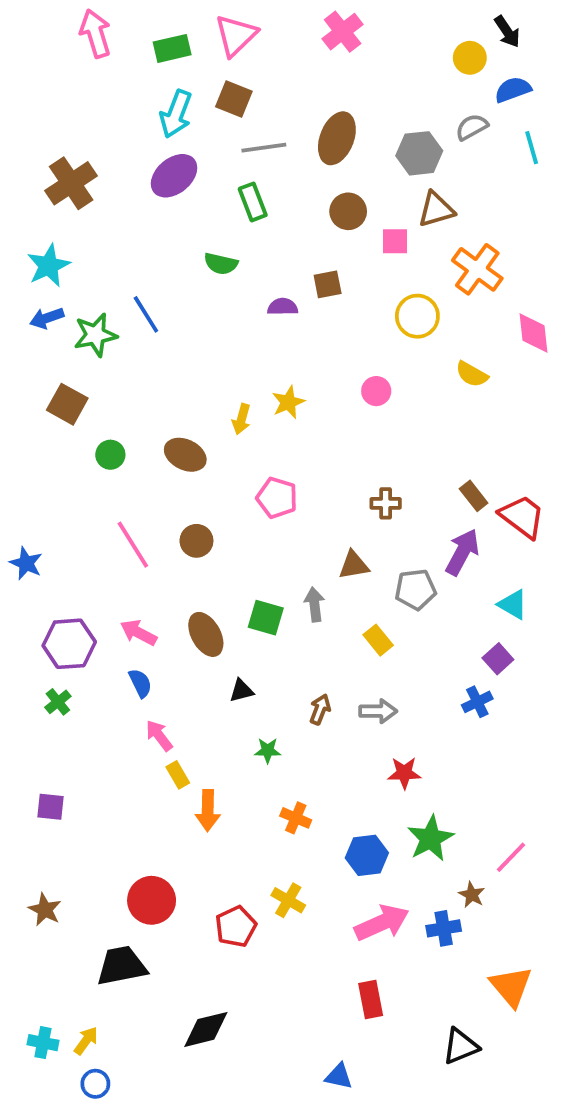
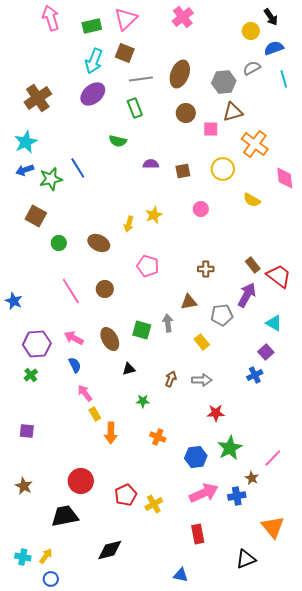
brown square: (328, 284) -> (183, 171), moved
yellow cross: (288, 900) -> (154, 504), moved, turned 30

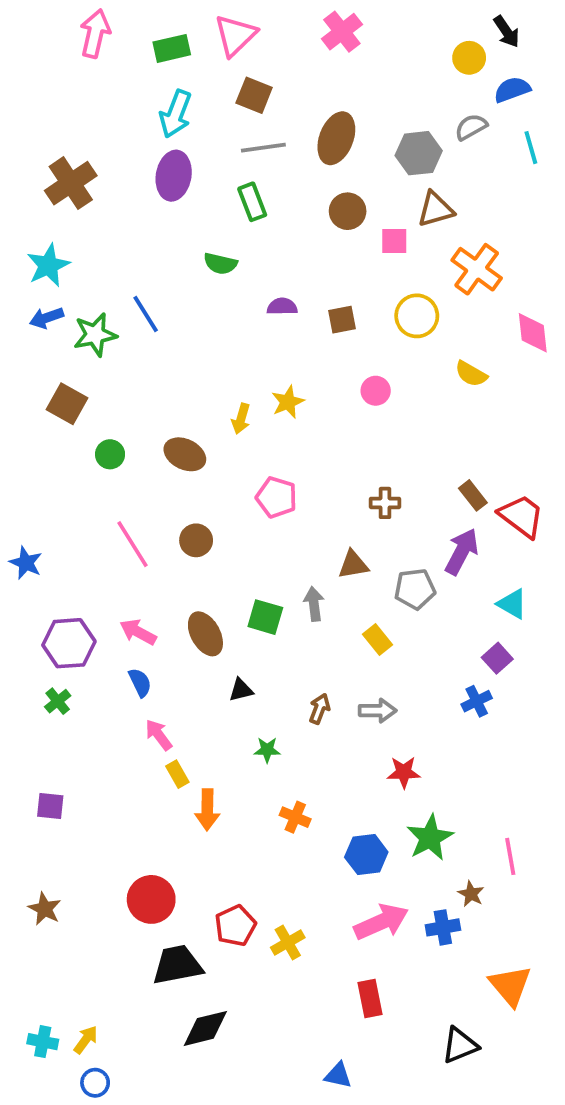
pink arrow: (51, 18) -> (95, 33), turned 30
brown square: (125, 53) -> (254, 95), moved
purple ellipse: (93, 94) -> (174, 176), turned -40
pink line: (273, 458) -> (510, 856), turned -54
black trapezoid: (65, 516) -> (177, 965), moved

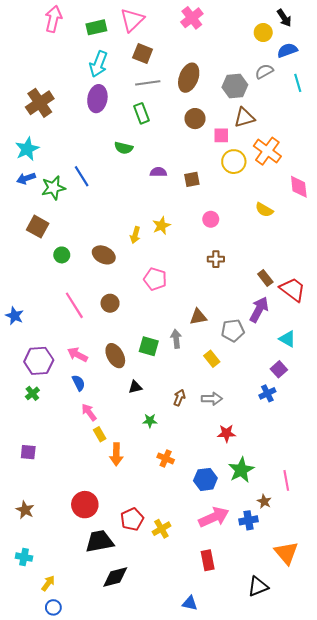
yellow circle: (417, 316) -> (234, 162), moved
brown cross: (385, 503) -> (216, 259), moved
cyan cross: (43, 1042) -> (24, 557), moved

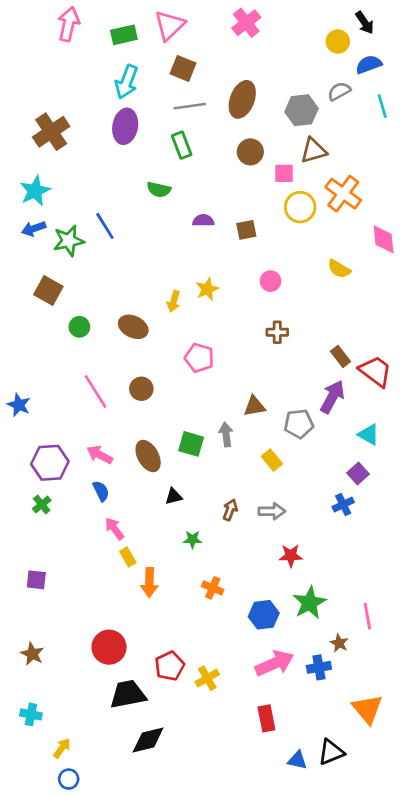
blue triangle: (190, 603) -> (297, 760), moved

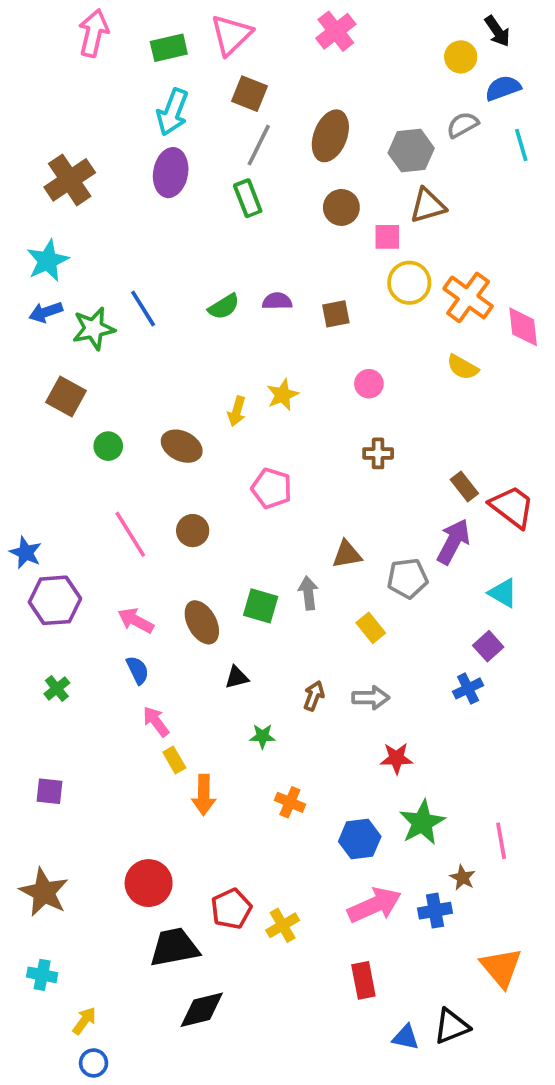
gray line: (190, 106) -> (259, 145), turned -56
green semicircle: (159, 190) -> (224, 307), moved, turned -45
orange cross: (343, 194) -> (468, 297), moved
purple hexagon: (50, 463) -> (55, 600), moved
brown star: (32, 654) -> (44, 892), size x1.5

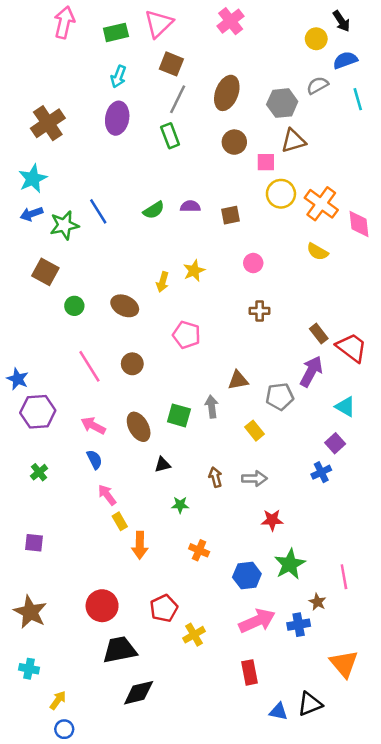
cyan arrow: (172, 112) -> (118, 77), size x0.7
brown arrow: (314, 696) -> (215, 477), turned -36
red pentagon: (231, 909) -> (164, 608), moved

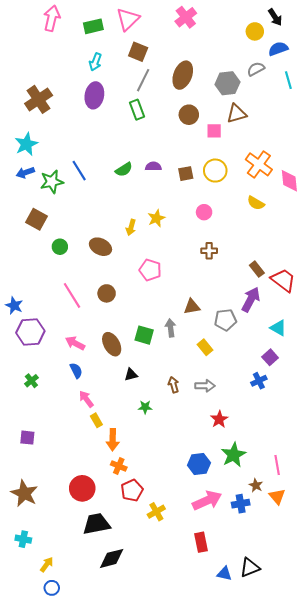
yellow circle: (281, 194) -> (215, 171), moved
red star: (272, 520) -> (219, 419), turned -30
orange cross: (199, 550) -> (119, 466), moved
orange triangle: (344, 664) -> (277, 496), moved, size x0.7

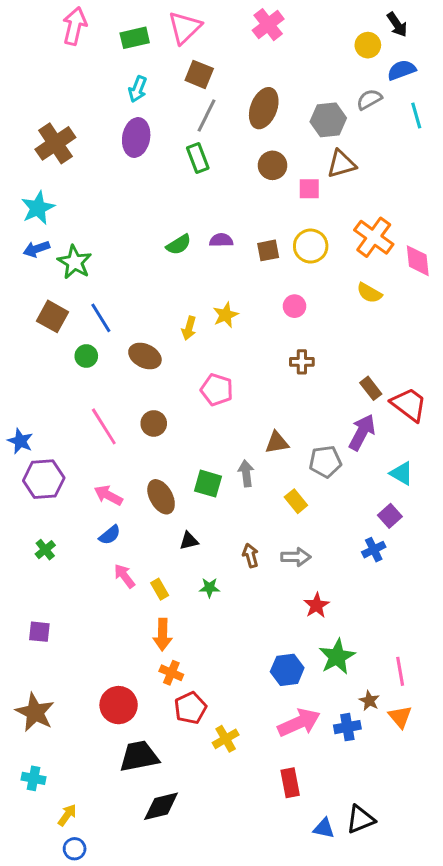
blue line: (79, 171) -> (101, 318), moved
green star: (52, 182) -> (75, 262), turned -30
blue semicircle: (76, 371) -> (110, 535), turned 77
yellow rectangle: (96, 420) -> (160, 589), moved

